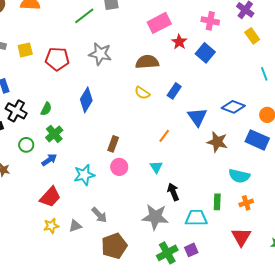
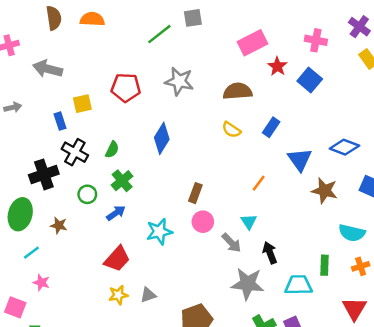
yellow square: (25, 50) -> (82, 104), moved
gray arrow: (99, 215) -> (231, 243), moved

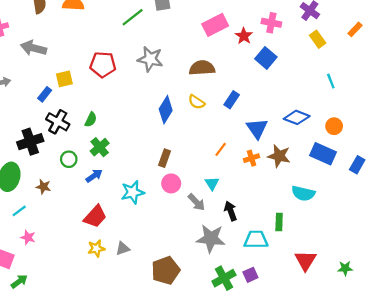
red star: (277, 66) -> (244, 36), moved
blue rectangle: (60, 121) -> (45, 94), turned 56
blue diamond: (162, 138) -> (166, 110), moved
orange cross: (361, 266) -> (252, 158), moved

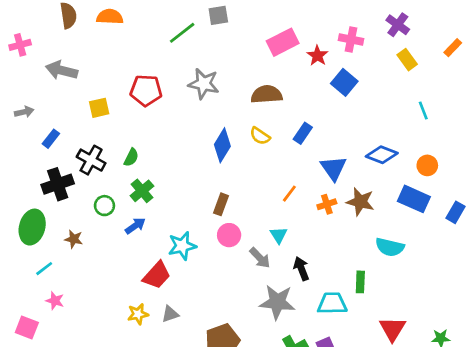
blue rectangle: (45, 94) -> (51, 139), moved
red trapezoid: (95, 216) -> (157, 275), moved

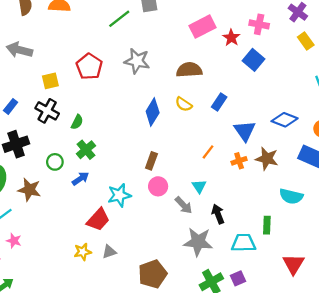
red pentagon: (146, 90) -> (89, 67), turned 30
black cross: (91, 160) -> (47, 111), moved
brown star: (74, 239) -> (29, 190), size x1.5

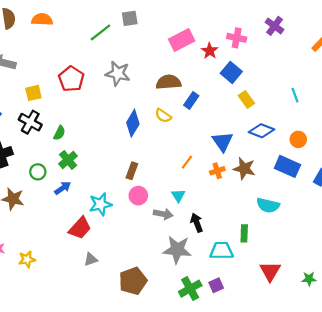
yellow rectangle: (306, 41) -> (246, 99), moved
blue rectangle: (219, 102) -> (191, 101), moved
gray arrow: (184, 205) -> (163, 214), turned -36
yellow star: (83, 252) -> (27, 259), moved

